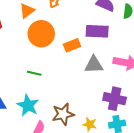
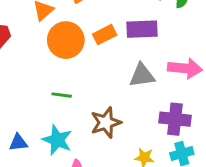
orange rectangle: (72, 45) -> (105, 35), moved
brown star: (63, 114) -> (106, 123), moved

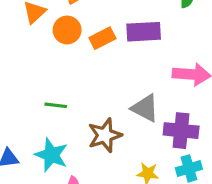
orange circle: (66, 40) -> (67, 30), moved, size x0.7
gray triangle: (142, 75) -> (145, 108), moved, turned 36

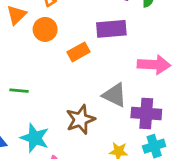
orange rectangle: (102, 38) -> (78, 52), moved
green line: (56, 105) -> (19, 91), moved

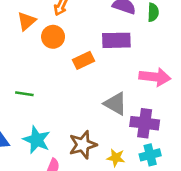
brown star: (80, 119) -> (83, 145), moved

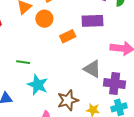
cyan star: (37, 140) -> (38, 85), moved

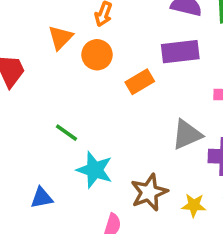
green line: (23, 62) -> (66, 133), turned 32
gray triangle: (92, 69) -> (187, 135), turned -48

